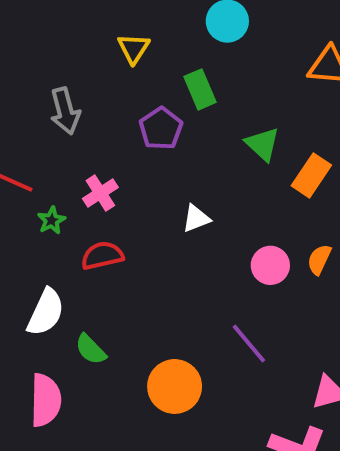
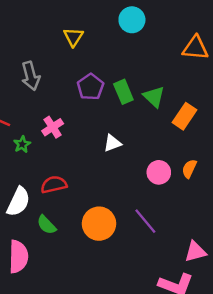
green rectangle: (200, 89) -> (123, 92), moved
red semicircle: (102, 256) -> (54, 185), moved
orange circle: (175, 386) -> (99, 224), moved

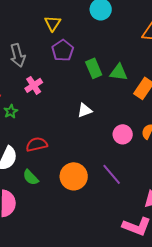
purple pentagon: (90, 87) -> (63, 50), moved
green triangle: (154, 97) -> (119, 72), turned -36
pink cross: (53, 127) -> (34, 85), moved

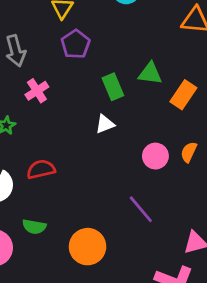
green rectangle: (94, 68) -> (113, 87), moved
orange circle: (74, 176) -> (88, 247), moved
green semicircle: (31, 177) -> (34, 227), moved, turned -36

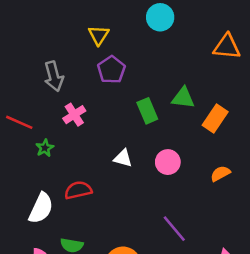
white triangle: (105, 124) -> (123, 158), moved, turned 36
orange semicircle: (189, 152) -> (220, 174), turned 36
pink circle: (155, 156) -> (168, 162), moved

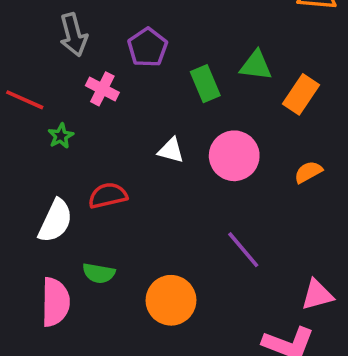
purple pentagon: (111, 70) -> (148, 47), moved
pink cross: (74, 115) -> (102, 89), turned -30
pink circle: (168, 162) -> (234, 156), size x1.4

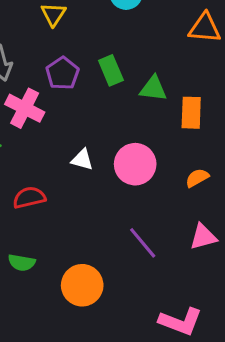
green rectangle: (205, 84) -> (111, 70), moved
pink cross: (102, 89) -> (25, 108), size x1.4
orange rectangle: (301, 94) -> (191, 113), turned -32
pink triangle: (317, 295) -> (203, 237), moved

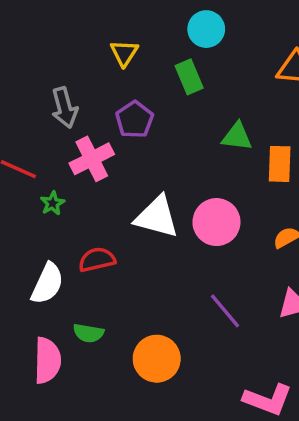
green rectangle: (111, 70) -> (189, 77), moved
pink cross: (25, 108) -> (92, 159), turned 36
white triangle: (82, 160) -> (157, 217), size x1.8

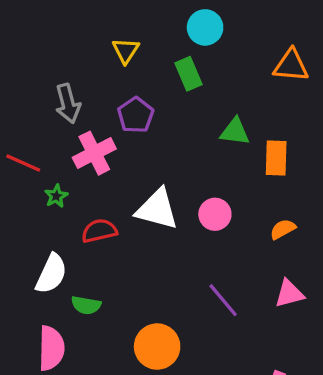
pink circle: (216, 222) -> (215, 214), size x0.7
red semicircle: (97, 260) -> (99, 231), moved
green semicircle: (88, 333) -> (86, 305), moved

